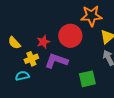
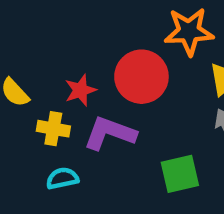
yellow cross: (31, 59) -> (53, 129), turned 32
cyan semicircle: (22, 76) -> (62, 178), moved

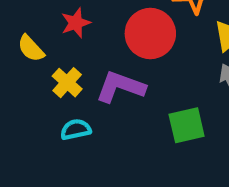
red star: (80, 90) -> (76, 23), moved
yellow cross: (53, 129) -> (67, 83), turned 32

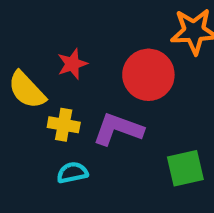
yellow semicircle: (31, 48) -> (27, 90), size x1.4
yellow cross: (67, 83) -> (64, 125), turned -32

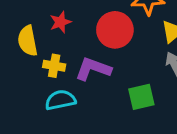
yellow semicircle: (27, 90) -> (28, 41), turned 32
cyan semicircle: (72, 173) -> (60, 100), size x1.4

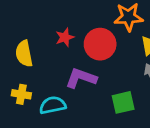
red star: (60, 22) -> (65, 37), moved
yellow cross: (54, 66) -> (21, 94), moved

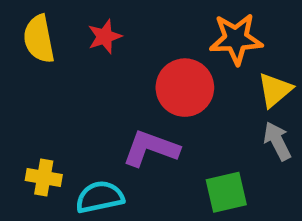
red star: (65, 37) -> (105, 36), moved
yellow semicircle: (24, 54) -> (39, 39), moved

